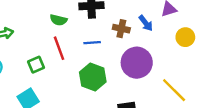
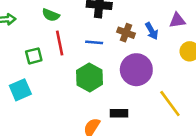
green semicircle: (58, 20) -> (51, 15), moved

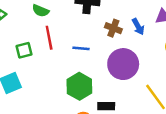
blue line: (94, 42) -> (81, 48), moved
green hexagon: (89, 77) -> (79, 86), moved

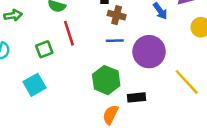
brown cross: (113, 28) -> (117, 15), moved
blue line: (81, 48) -> (115, 41), moved

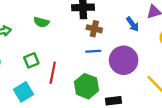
red line: (69, 33) -> (53, 73), moved, turned 30

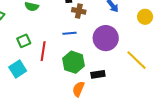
blue line: (93, 51) -> (70, 33), moved

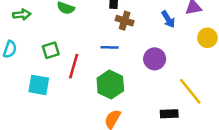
purple circle: (106, 38) -> (155, 59), size x0.7
cyan square: (18, 69) -> (39, 85), turned 36
black rectangle: (98, 74) -> (169, 114), moved

